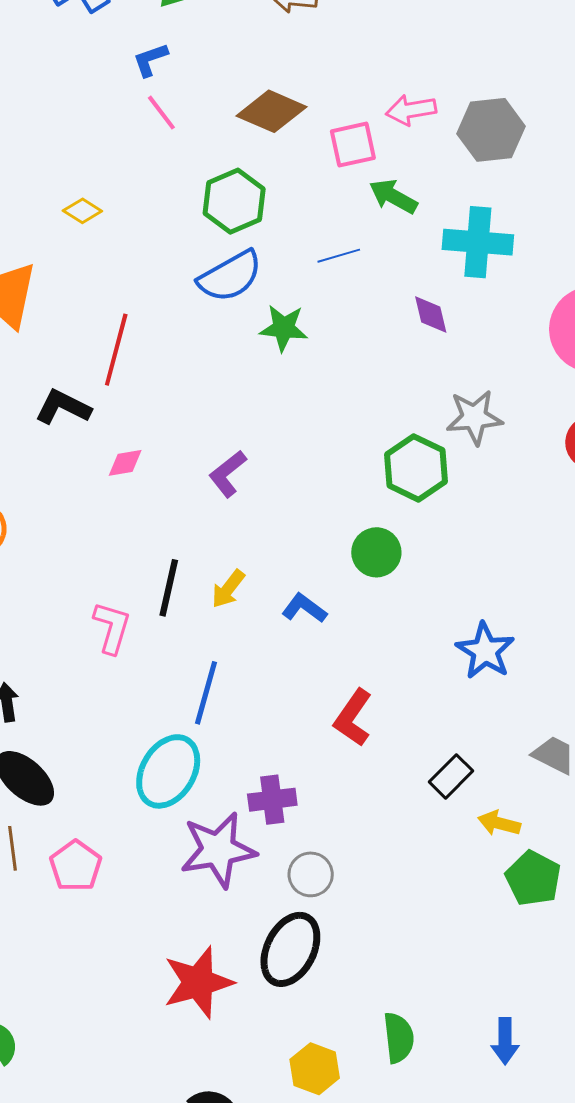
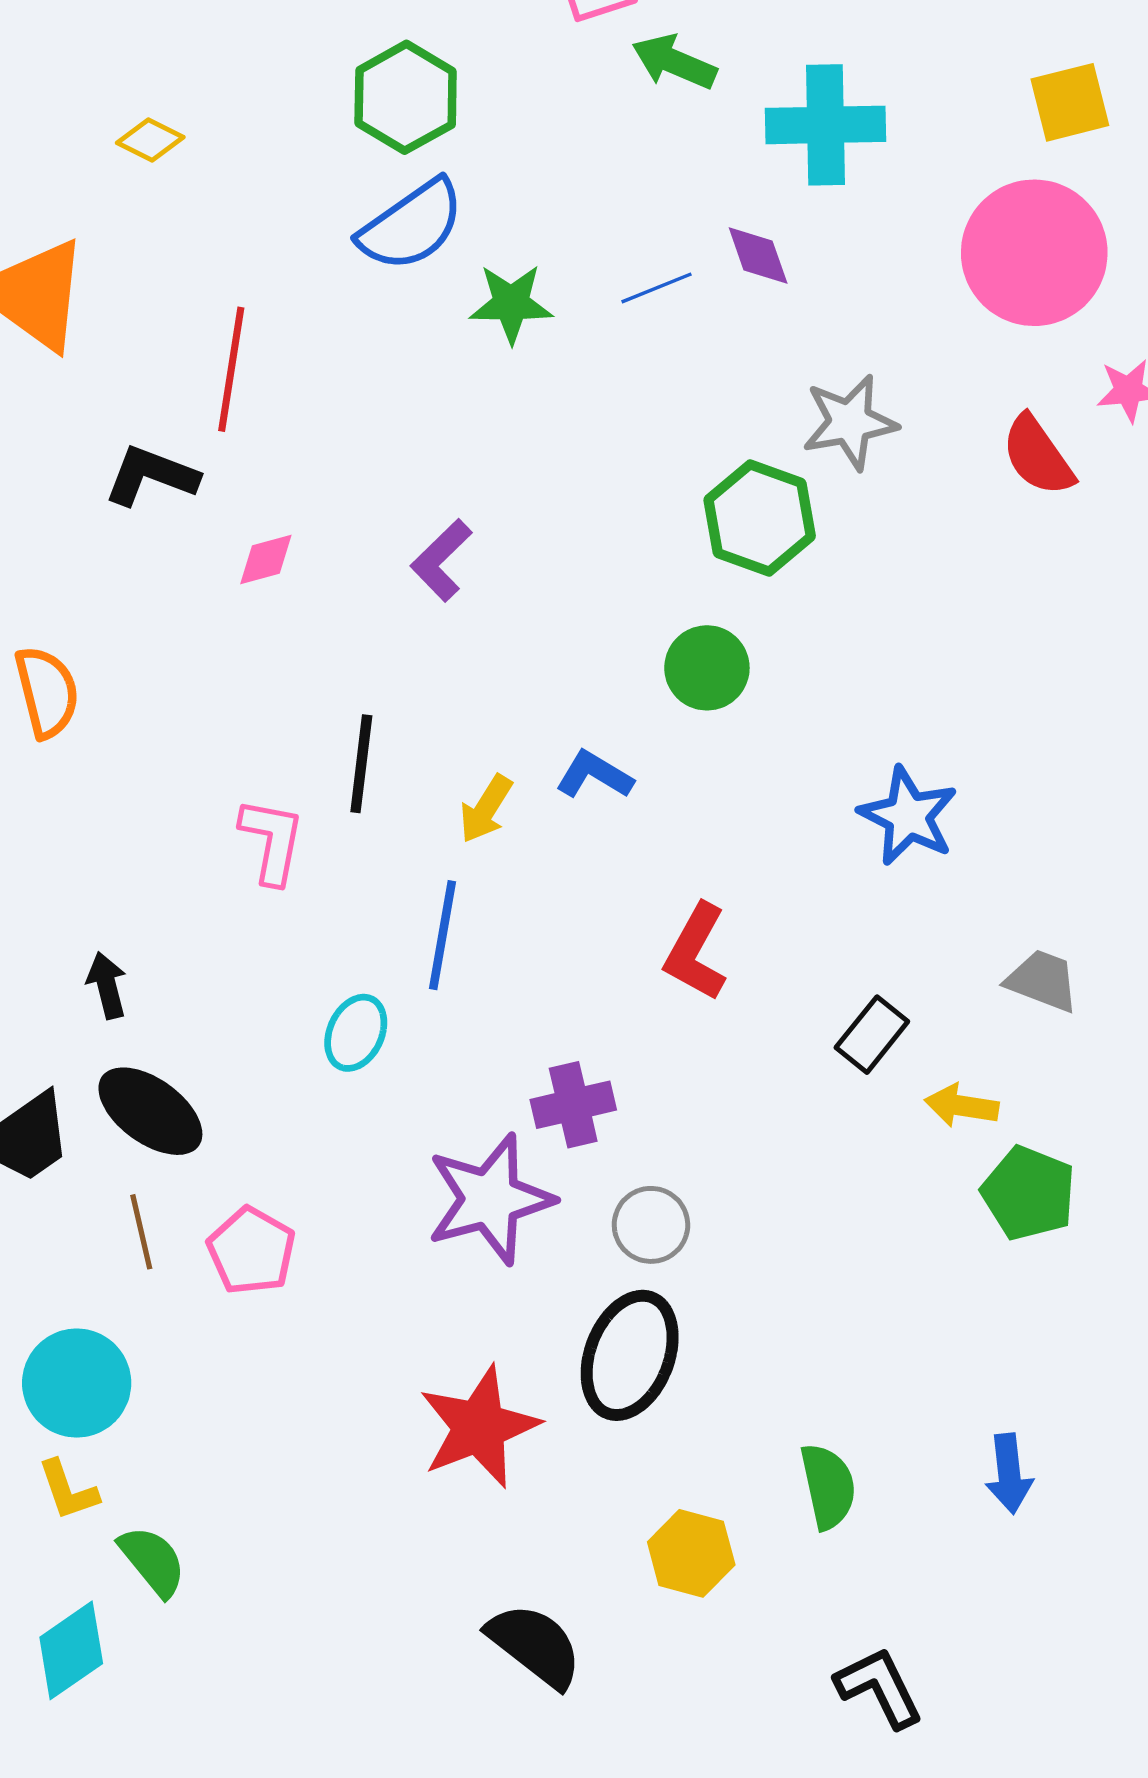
blue line: (339, 256) -> (657, 288), moved
yellow arrow: (228, 589) -> (486, 809), moved
cyan ellipse: (168, 771) -> (356, 1033), moved, size x0.6

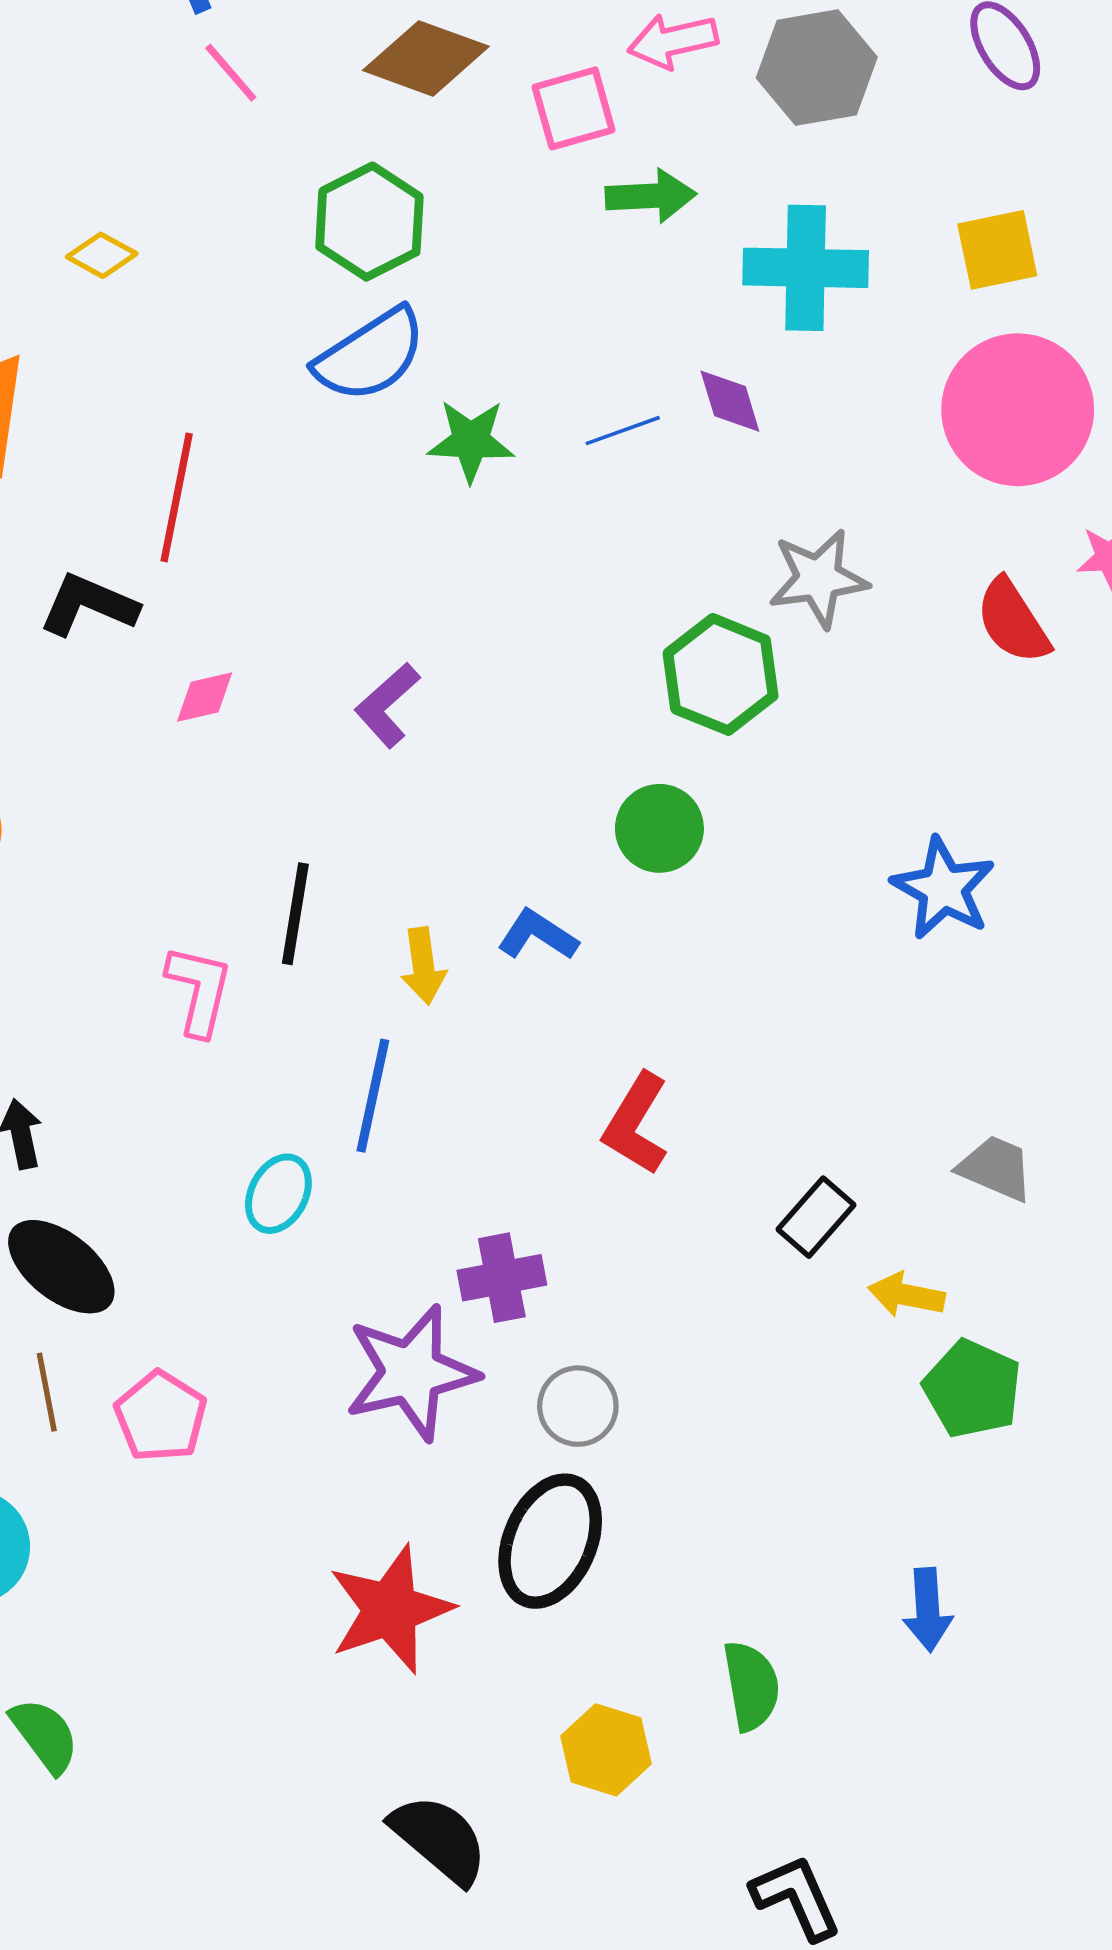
green arrow: (674, 62) -> (651, 196), turned 152
yellow square: (1070, 102) -> (997, 250), moved
yellow arrow: (486, 809) -> (423, 966), turned -42
blue star: (908, 816) -> (943, 888), moved
blue arrow: (1009, 1474) -> (928, 1610), moved

